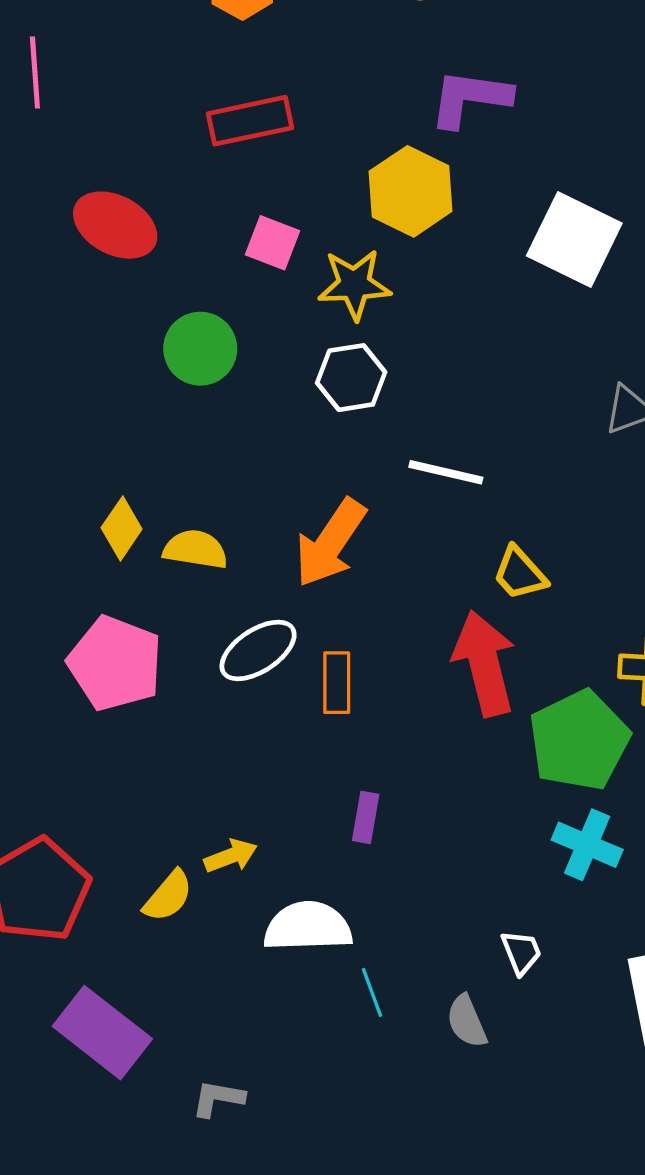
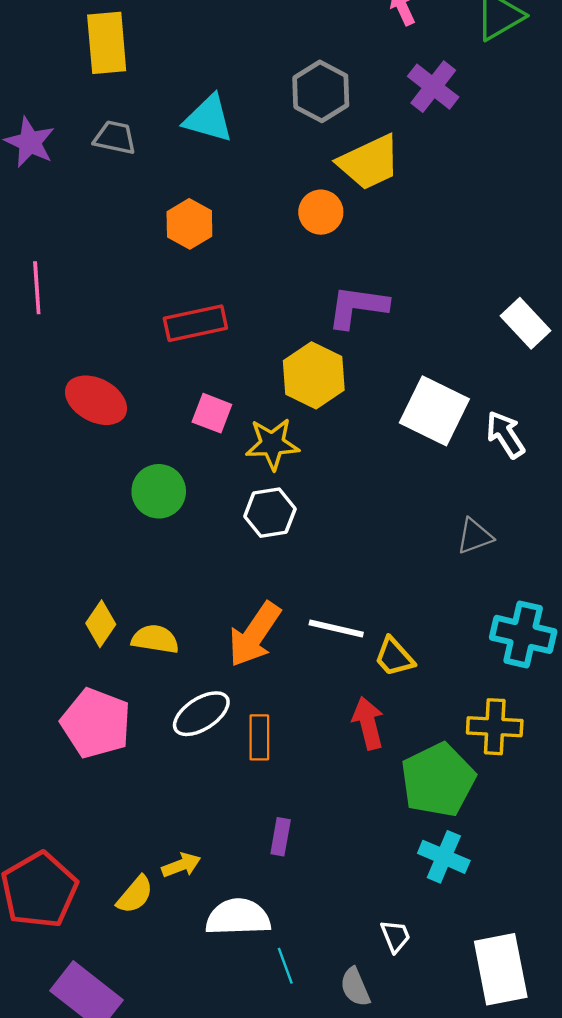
white line: (446, 472) -> (336, 629), moved
red arrow: (484, 663) -> (368, 723), size x0.7

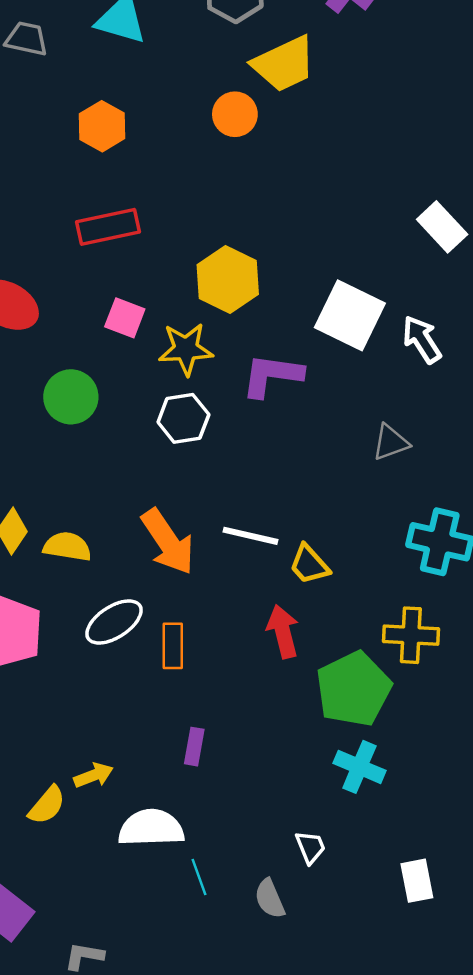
purple L-shape: (357, 307) -> (272, 375), moved
orange arrow: (255, 634) -> (168, 542), turned -68
white rectangle: (501, 969) -> (417, 881), size x0.6

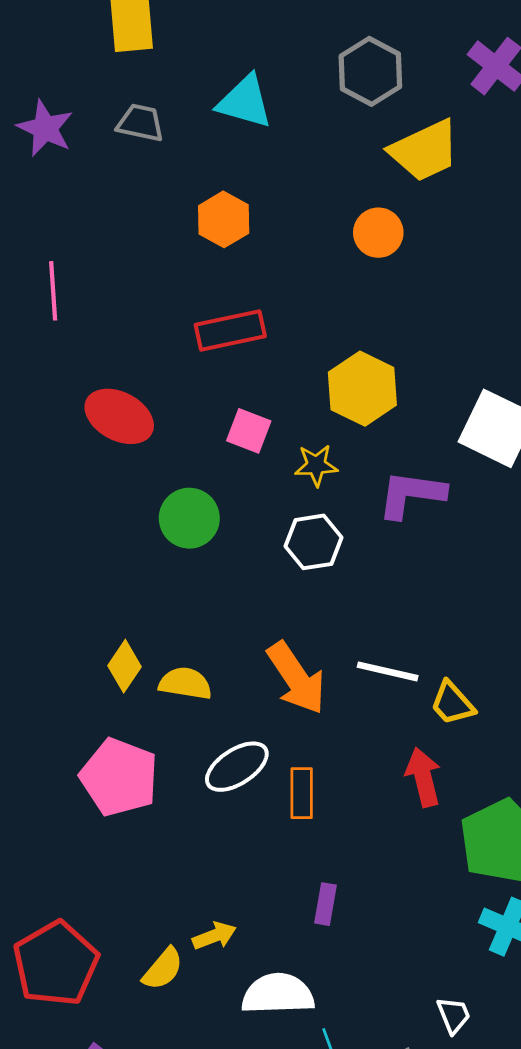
orange circle: (235, 114) -> (378, 233), moved
yellow star: (186, 349) -> (316, 465), size x0.7

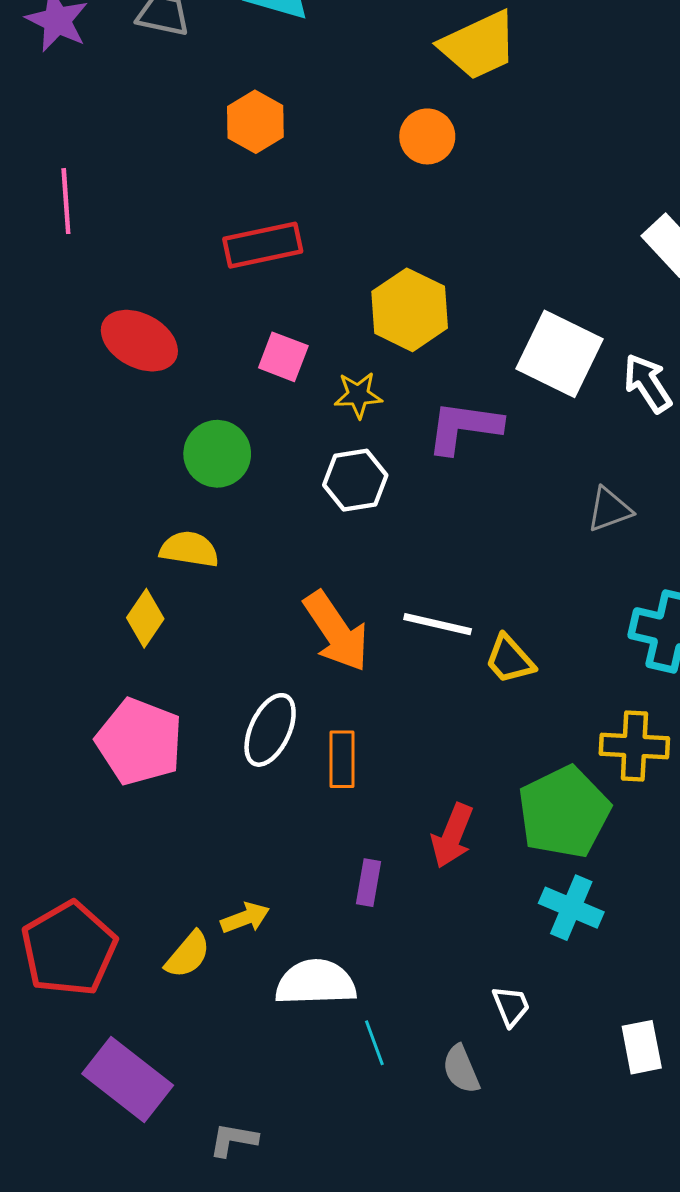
yellow semicircle: (185, 683) -> (189, 549), moved
white ellipse: (237, 767) -> (270, 730), turned -32
red arrow: (423, 777) -> (452, 836), moved, turned -144

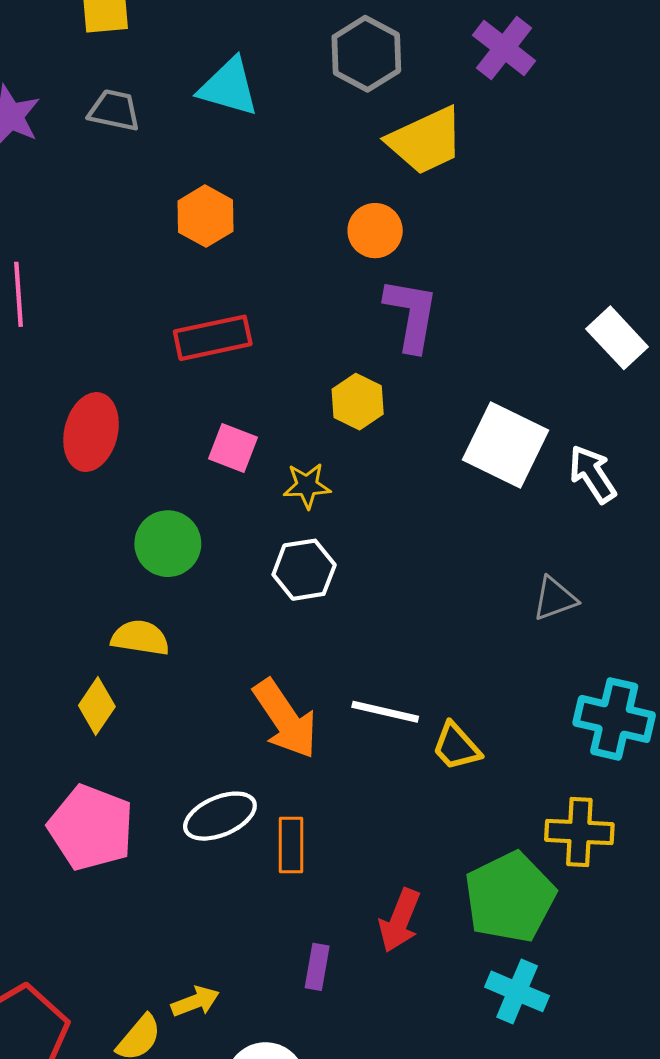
yellow hexagon: (410, 310) -> (358, 402), size x0.7
red ellipse: (139, 341) -> (91, 432), turned 76
purple L-shape: (464, 427) -> (411, 315), moved, turned 92
white ellipse: (270, 730) -> (220, 816), turned 42

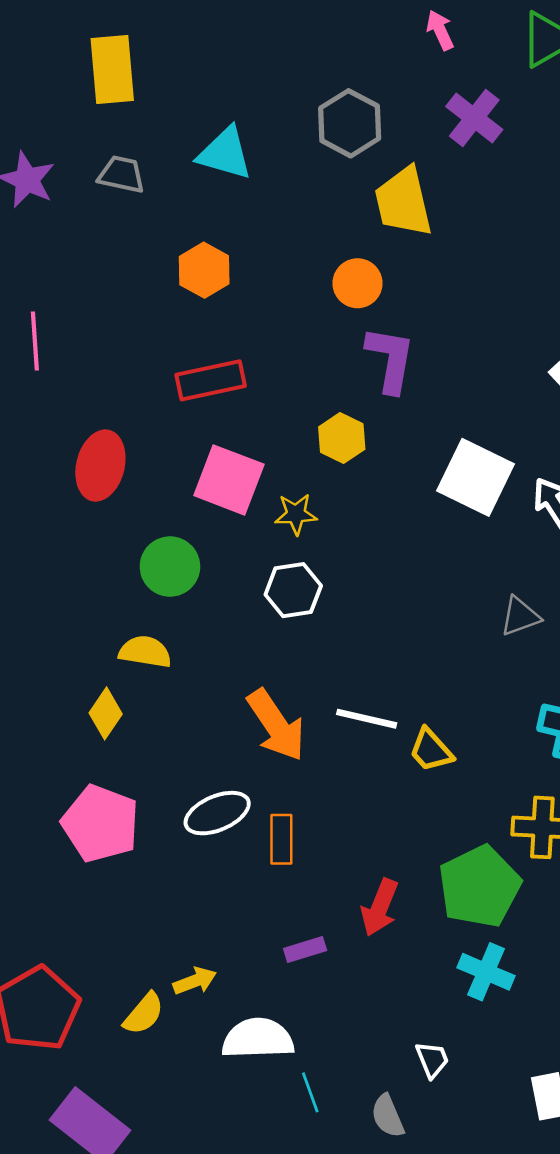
yellow trapezoid: (426, 141) -> (403, 202), turned 102
pink square: (233, 448) -> (229, 480), size x1.6
purple rectangle: (317, 967) -> (305, 949), turned 63

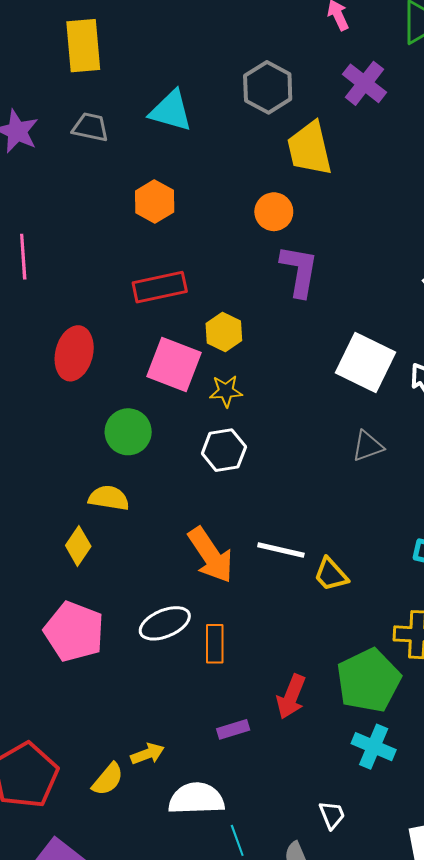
yellow hexagon: (342, 438) -> (224, 332), moved
gray triangle: (520, 616) -> (368, 446), moved

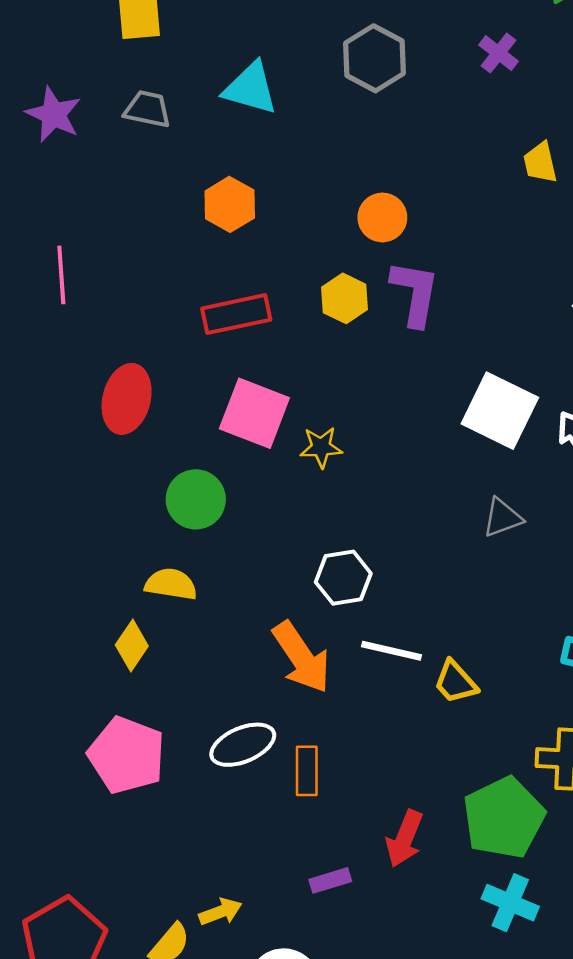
purple cross: (364, 83) -> (499, 53), size x0.7
yellow trapezoid: (309, 149) -> (540, 163), moved, size x0.6
yellow hexagon: (224, 332) -> (345, 298), moved
white hexagon: (224, 450) -> (343, 578), moved

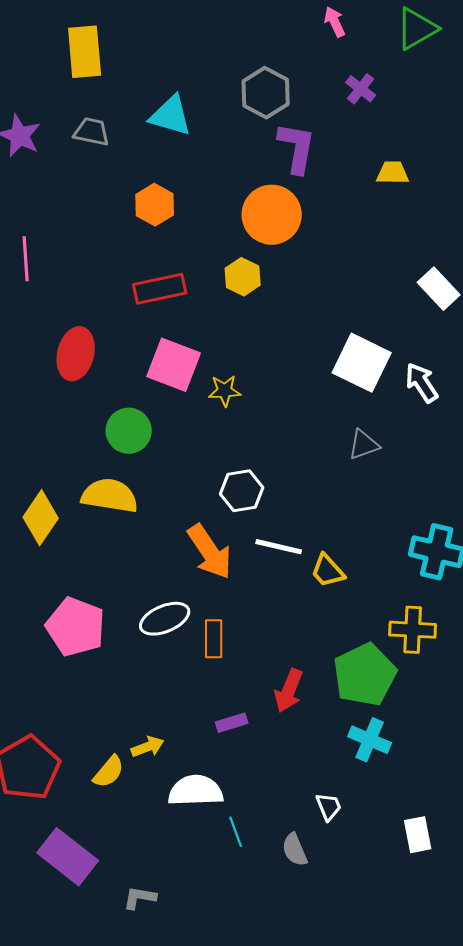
yellow trapezoid: (540, 163) -> (393, 173), turned 104
orange circle: (382, 217) -> (272, 215), size x1.6
purple L-shape: (415, 293) -> (297, 148), moved
yellow semicircle: (171, 584) -> (110, 496), size x1.4
yellow diamond: (132, 646) -> (41, 518), moved, size x1.4

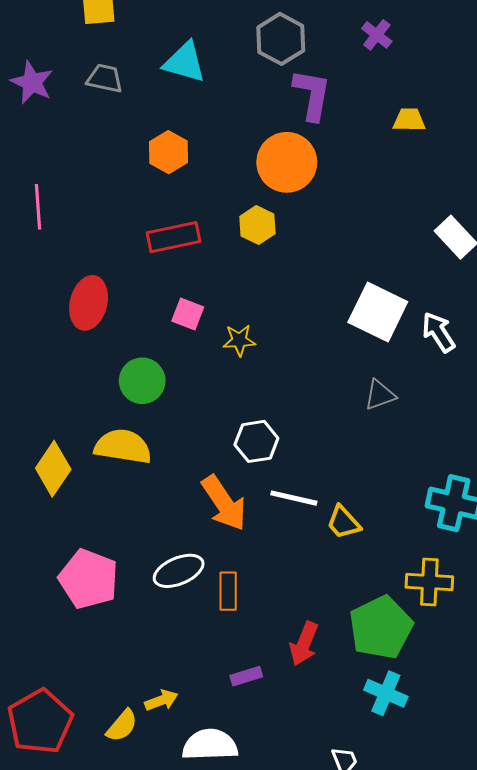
pink square: (174, 365) -> (188, 314), size x0.6

